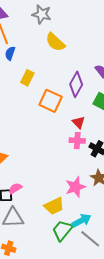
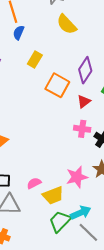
red triangle: (79, 122) -> (84, 102), moved, turned 32
pink semicircle: (15, 188) -> (34, 183), moved

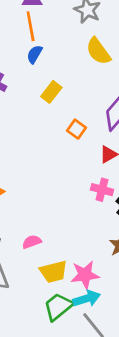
orange square: (57, 85) -> (76, 129), size x0.6
pink star: (77, 177) -> (85, 275), moved
pink semicircle: (34, 183) -> (32, 242), moved

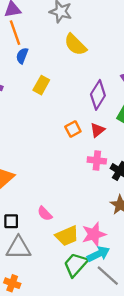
orange square: (76, 129) -> (73, 129), moved, turned 35
pink semicircle: (32, 242) -> (45, 214), turned -105

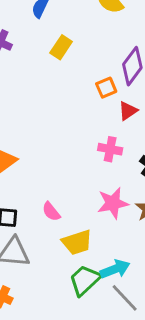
orange square: (73, 129) -> (106, 88), moved
pink cross: (97, 160) -> (110, 149), moved
pink star: (94, 234) -> (113, 203), moved

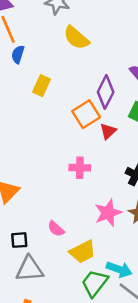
orange square: (106, 88) -> (86, 114), size x1.5
pink cross: (110, 149) -> (80, 168), moved
cyan arrow: (115, 269) -> (119, 269), turned 50

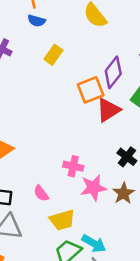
blue semicircle: (18, 54) -> (36, 21), turned -102
red triangle: (108, 131) -> (108, 110), size x1.5
pink cross: (80, 168) -> (73, 166), moved

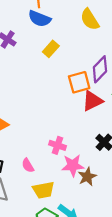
blue semicircle: (36, 21) -> (40, 19), size x1.5
brown star: (123, 193) -> (87, 177), moved

